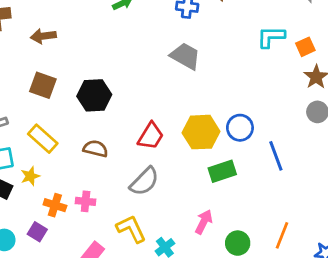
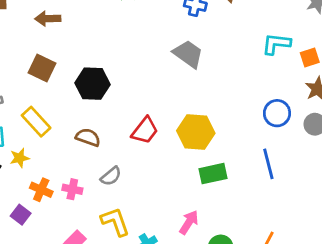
blue circle: (240, 128) -> (277, 113), moved
gray semicircle: (144, 181) -> (111, 176), moved, size x0.7

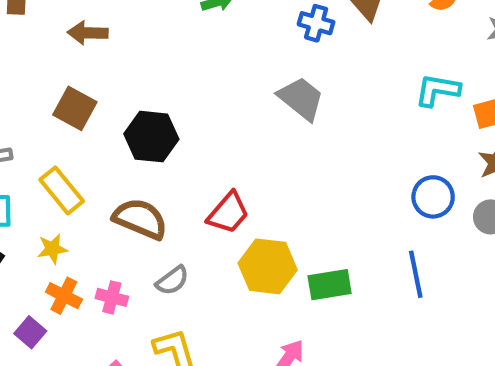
yellow hexagon: (196, 132) -> (268, 266), moved
brown semicircle: (88, 137) -> (140, 219), size x1.4
yellow star: (19, 158) -> (52, 249), moved

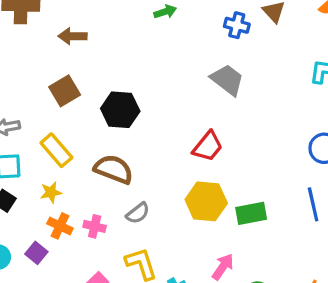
brown square: (75, 108) -> (65, 91), turned 32
red trapezoid: (228, 213) -> (208, 146), moved

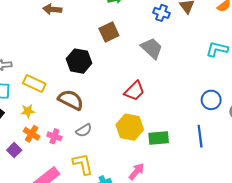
brown square: (65, 91) -> (109, 32), moved
yellow rectangle: (56, 150) -> (34, 84), turned -30

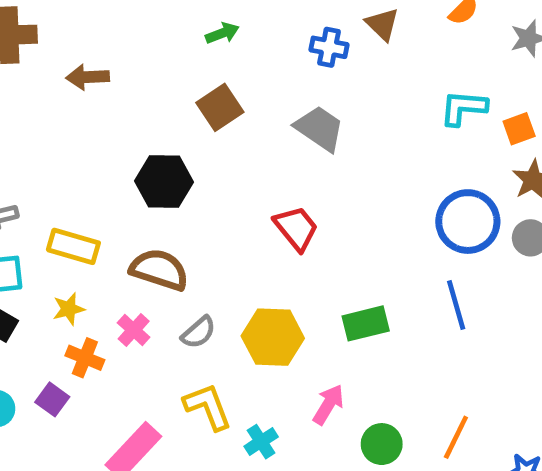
red trapezoid: (134, 91) -> (296, 228), turned -75
blue circle: (211, 100) -> (468, 222), size x1.4
yellow hexagon: (130, 127) -> (273, 337), moved
pink cross: (54, 136) -> (134, 330), moved, turned 32

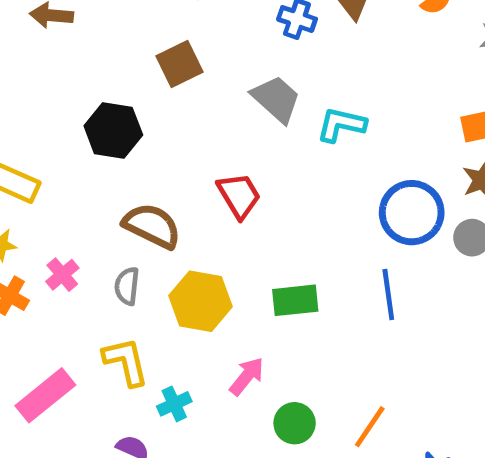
cyan L-shape: (463, 108) -> (341, 125), moved
brown semicircle: (159, 270) -> (152, 226), moved
gray semicircle: (199, 332) -> (127, 286), turned 129

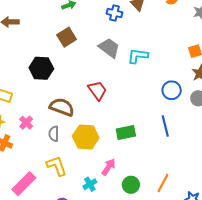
blue circle: (412, 213) -> (172, 90), size x0.7
pink cross: (62, 275) -> (26, 123), moved
cyan cross: (174, 404) -> (90, 184), moved

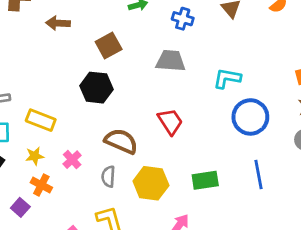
blue cross: (114, 13) -> (183, 19), moved
brown square: (67, 37) -> (109, 45), moved
gray trapezoid: (109, 48) -> (171, 61), moved, turned -35
blue circle: (172, 90) -> (250, 117), moved, size x1.4

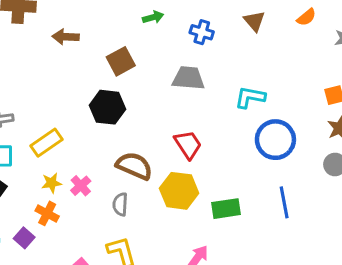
yellow rectangle: (41, 120) -> (47, 143), turned -56
yellow star: (35, 156) -> (52, 183), moved
yellow hexagon: (151, 183) -> (179, 191), moved

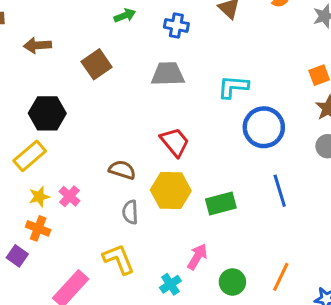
black hexagon: (107, 107) -> (47, 113), moved
brown semicircle: (134, 166) -> (122, 170), size x0.7
gray semicircle: (120, 204) -> (130, 212), moved

